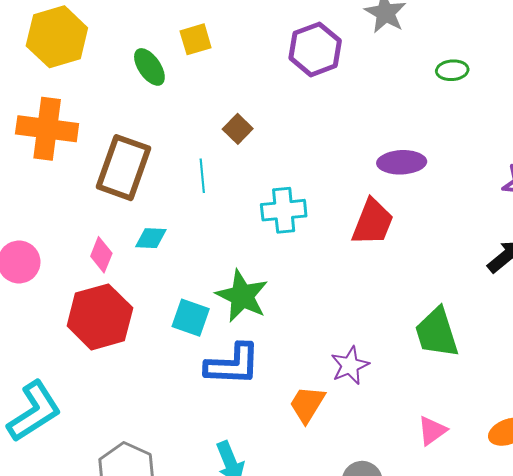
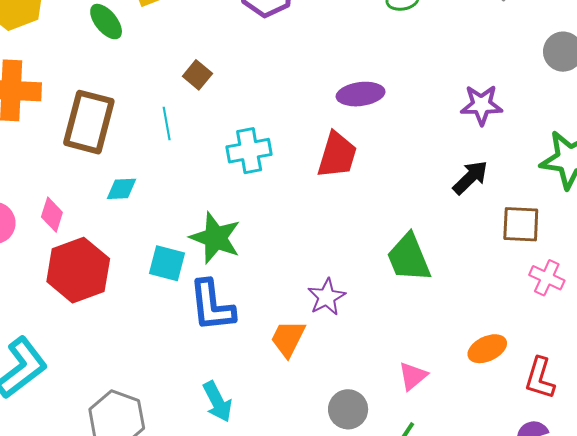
pink diamond: (101, 255) -> (52, 215), moved
blue L-shape: (233, 364) -> (212, 306), turned 86
pink triangle: (432, 431) -> (413, 376), moved

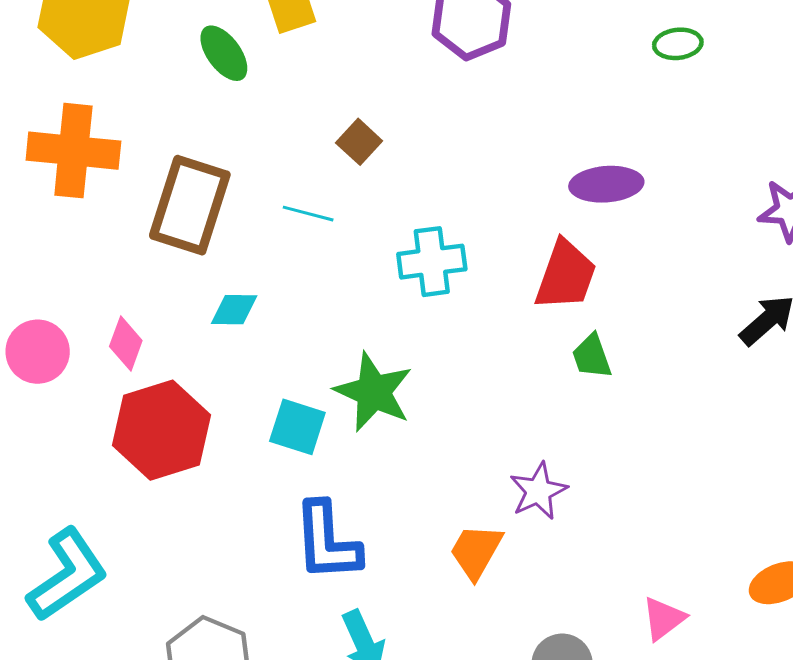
cyan line: (167, 124) -> (308, 214), turned -68
green trapezoid: (409, 258) -> (592, 356), moved, size x0.6
blue L-shape: (212, 306) -> (327, 542), moved

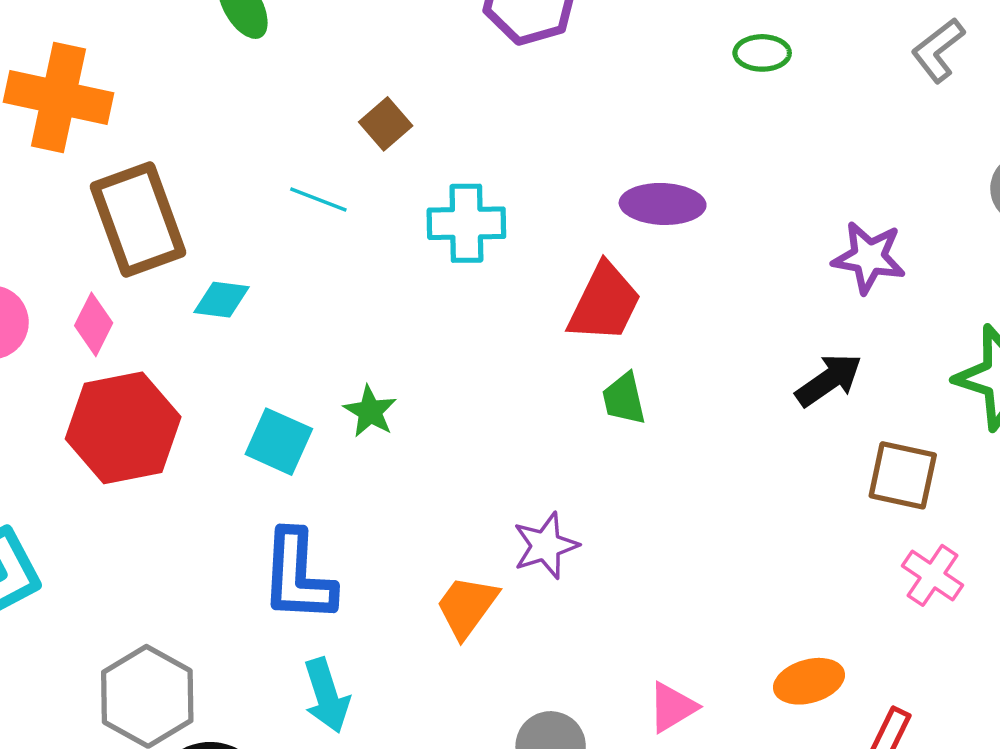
brown rectangle: (190, 205) -> (138, 220), moved, turned -44
cyan cross: (432, 262) -> (466, 223), moved
green star: (373, 392) -> (370, 411), size x0.6

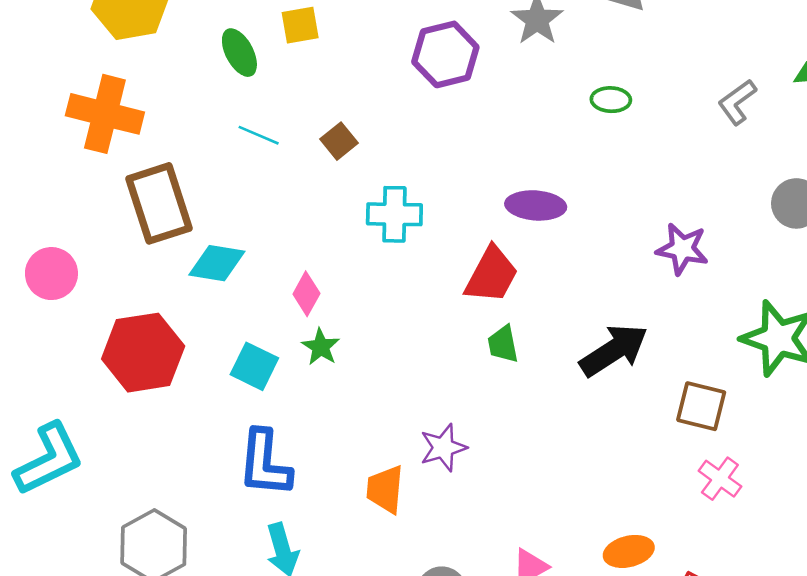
cyan line: (318, 199) -> (259, 135), moved
cyan diamond: (221, 300) -> (217, 263), size x1.4
pink diamond: (94, 324) -> (306, 294), moved
black arrow: (829, 380) -> (614, 350), moved, size x1.4
orange trapezoid: (467, 606) -> (385, 489), turned -33

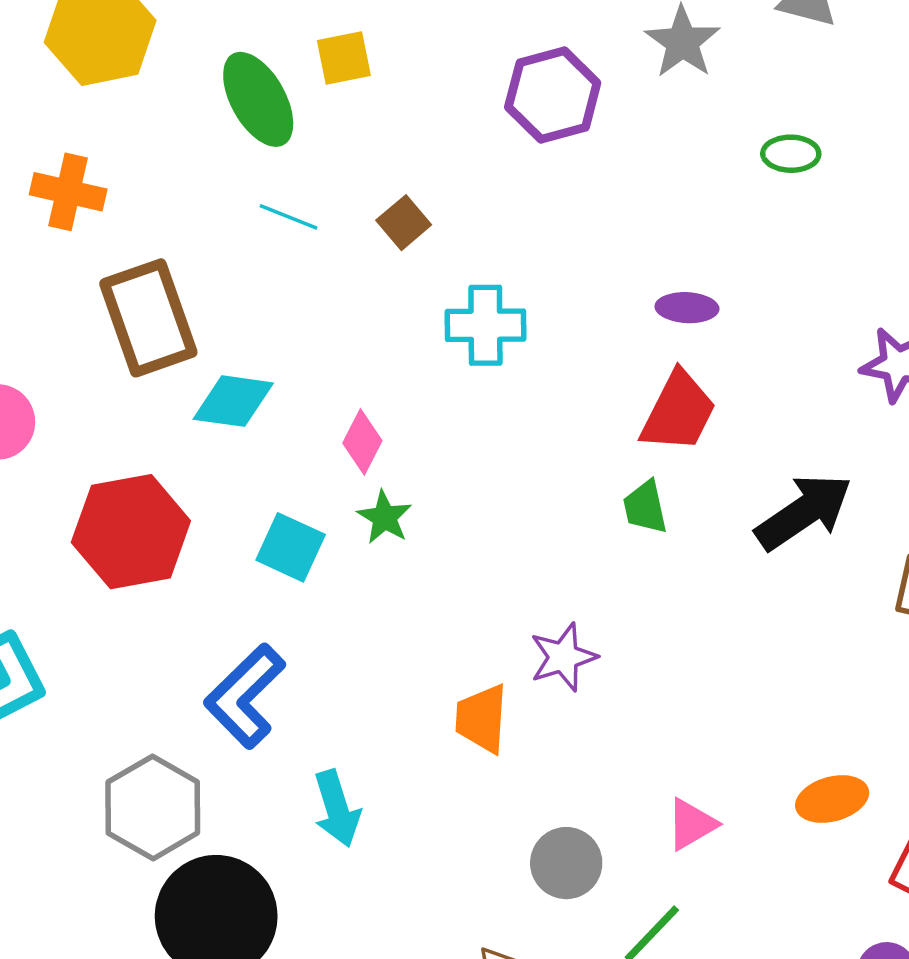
green ellipse: (239, 53) -> (258, 99), size x1.4
orange cross: (105, 114) -> (68, 192), size x0.7
purple ellipse: (536, 205) -> (687, 308), size x0.7
red trapezoid: (492, 275) -> (678, 412), moved
blue L-shape: (265, 463) -> (245, 696), moved, turned 42

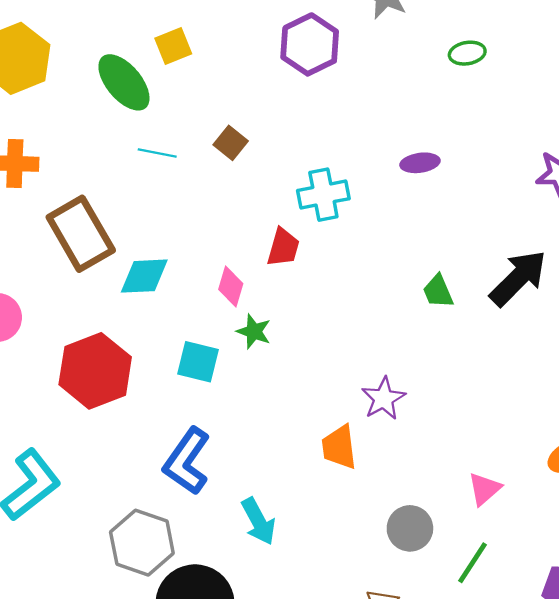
cyan cross: (485, 325) -> (323, 195), moved
red trapezoid: (678, 412) -> (283, 247), moved, size x0.7
green trapezoid: (645, 507) -> (438, 291), moved

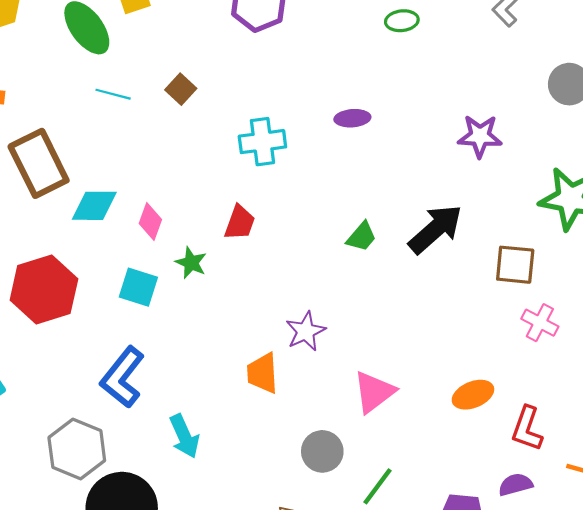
red trapezoid: (283, 247) -> (240, 223), moved
pink diamond: (231, 286) -> (150, 222), moved
green trapezoid: (438, 291) -> (362, 237), turned -120
pink triangle: (485, 489) -> (374, 392), moved, size x1.4

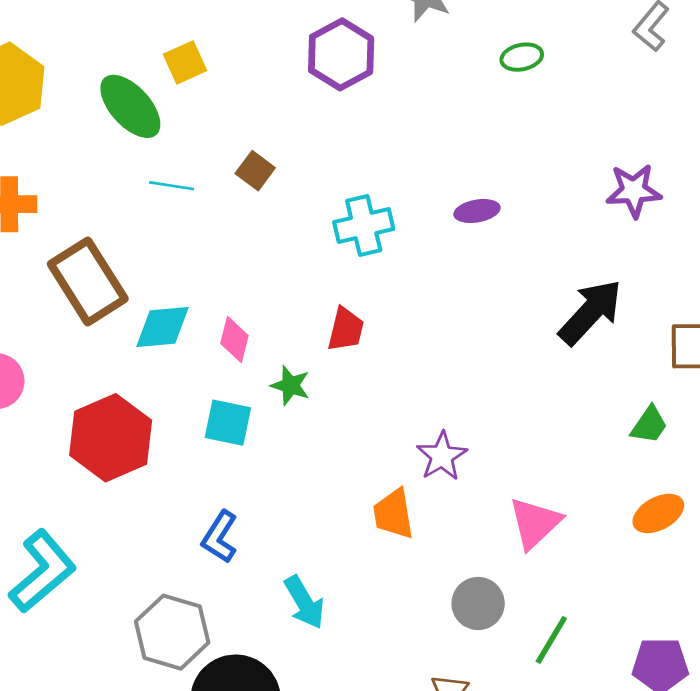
purple ellipse: (352, 118) -> (477, 211), moved
green trapezoid: (362, 237) -> (649, 425), moved
blue L-shape: (122, 377) -> (220, 537), size x0.7

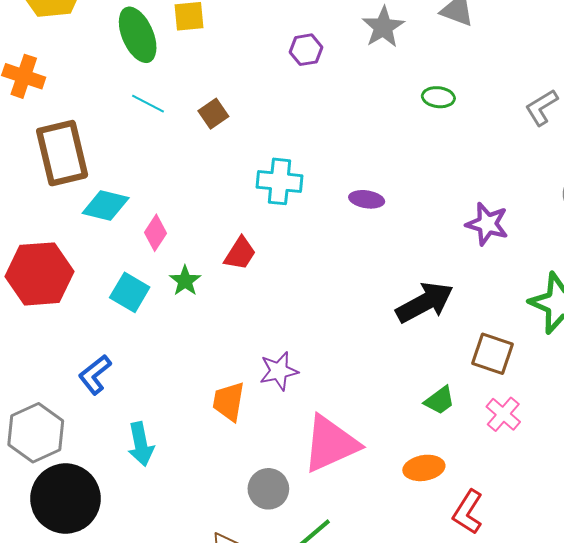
purple hexagon: (341, 54) -> (306, 50), size x0.6
pink triangle: (535, 523) -> (331, 444), size x1.4

